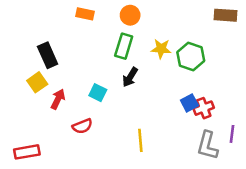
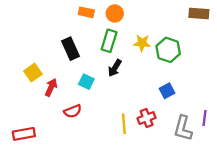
orange rectangle: (85, 14) -> (86, 12), moved
black rectangle: (48, 55) -> (70, 49), moved
red cross: (204, 108) -> (147, 118), moved

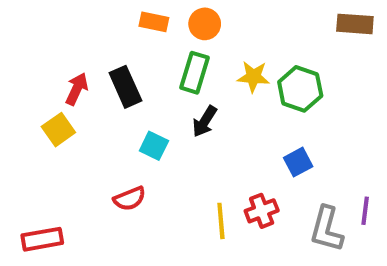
red arrow: (51, 87) -> (77, 89), moved

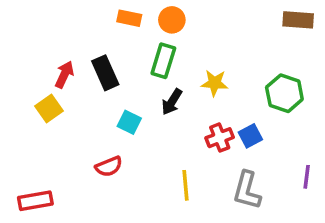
yellow star: (253, 77) -> (215, 83), moved
green hexagon: (300, 89) -> (284, 93), moved
red cross: (262, 211) -> (220, 138), moved
gray L-shape: (327, 229) -> (247, 190), moved

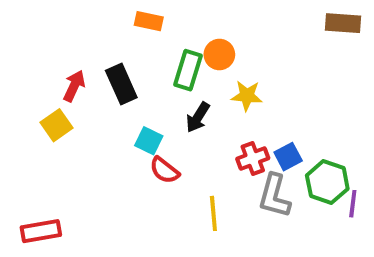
orange circle: (172, 20) -> (219, 55), moved
green hexagon: (284, 93) -> (327, 182), moved
red semicircle: (109, 167) -> (164, 170), moved, turned 60
gray L-shape: (247, 190) -> (274, 196), moved

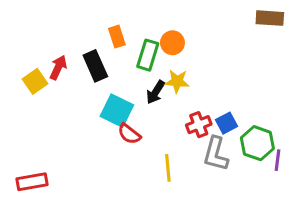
orange rectangle: (149, 21) -> (117, 37), moved, turned 60
yellow star: (247, 96) -> (177, 81), moved
yellow square: (57, 125) -> (35, 81), moved
cyan square: (149, 141) -> (117, 111), size x1.5

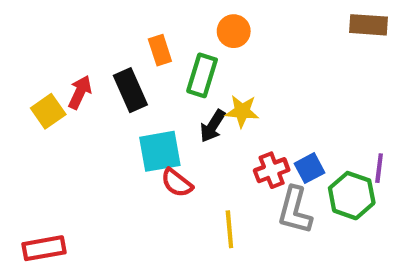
orange circle: (172, 43) -> (234, 31), moved
cyan square: (117, 111) -> (160, 151), turned -36
purple line: (278, 160) -> (379, 168), moved

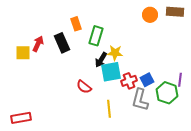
orange circle: (234, 31) -> (150, 15), moved
yellow square: (48, 111) -> (23, 53), turned 35
cyan square: (160, 151) -> (111, 72), moved

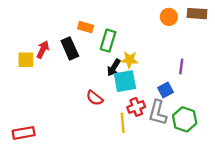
orange rectangle: (76, 24) -> (86, 27), turned -56
purple line: (180, 80) -> (181, 66), moved
red cross: (129, 81) -> (136, 107), moved
green hexagon: (167, 93) -> (185, 119), moved

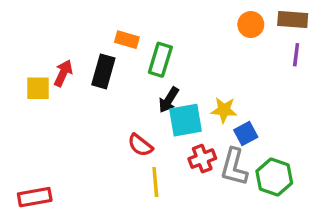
black rectangle: (70, 48) -> (103, 71), turned 40
yellow star: (129, 60) -> (224, 110), moved
purple line: (181, 66) -> (296, 55), moved
yellow line: (123, 123) -> (155, 182), moved

